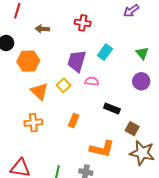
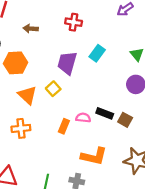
pink semicircle: (92, 81) -> (83, 118), moved
brown square: (132, 129) -> (125, 120), moved

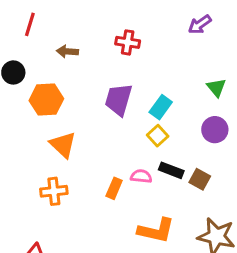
cyan rectangle: (97, 53) -> (161, 107), moved
yellow square: (53, 89) -> (158, 136), moved

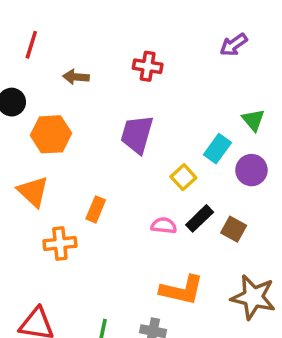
cyan rectangle: (161, 107) -> (217, 149), moved
orange triangle: (63, 145) -> (33, 192), moved
black rectangle: (171, 170) -> (200, 218), turned -65
orange rectangle: (114, 188) -> (96, 209), moved

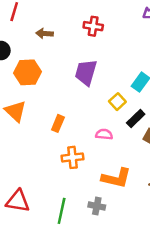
black rectangle: (200, 218) -> (136, 119), moved
orange cross: (60, 243) -> (73, 157), moved

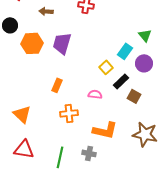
purple trapezoid: (86, 72) -> (62, 43), moved
orange triangle: (15, 111) -> (22, 114), moved

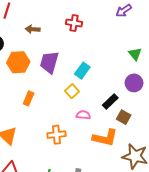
cyan rectangle: (125, 51) -> (82, 71), moved
yellow square: (106, 67) -> (72, 91), moved
orange rectangle: (57, 85) -> (29, 98), moved
orange L-shape: (105, 130) -> (105, 138), moved

